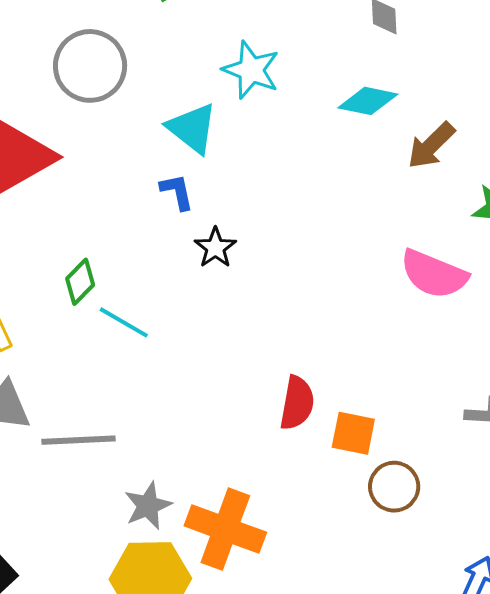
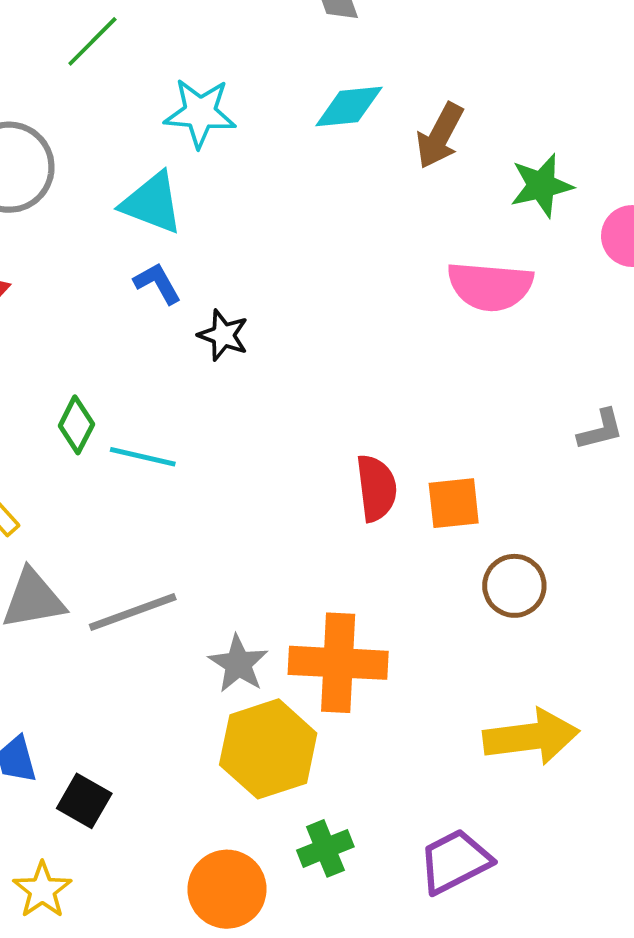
brown circle: (394, 487) -> (514, 586), moved

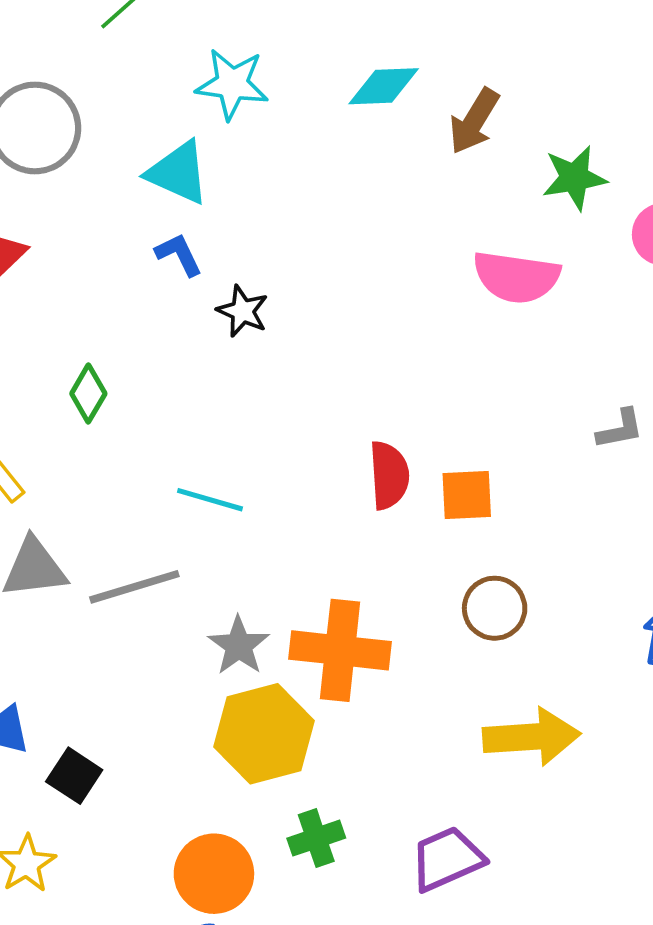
cyan line: (143, 457) -> (210, 500), moved
brown circle: (514, 586) -> (495, 608), moved

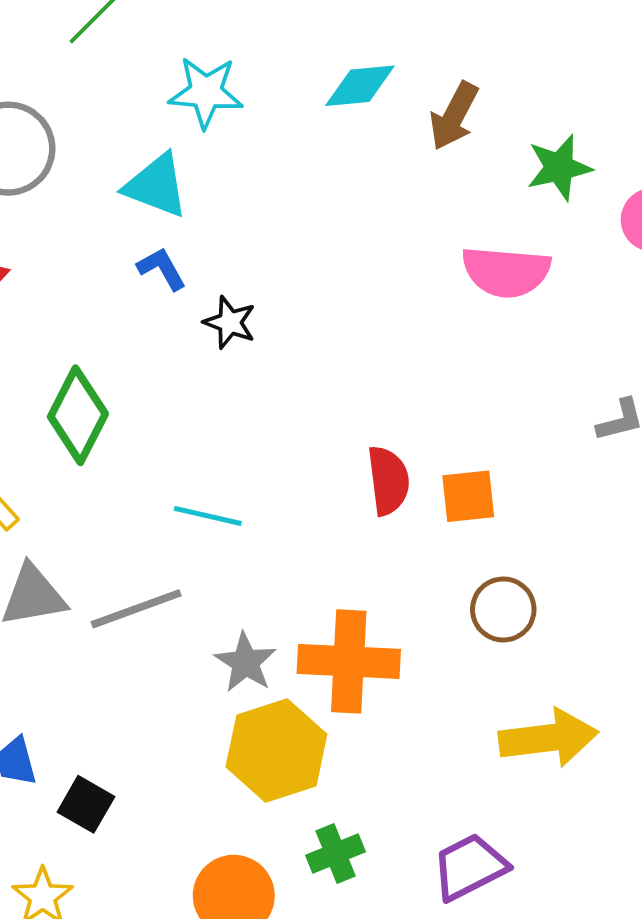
green diamond: (88, 394) -> (78, 415), size x1.6

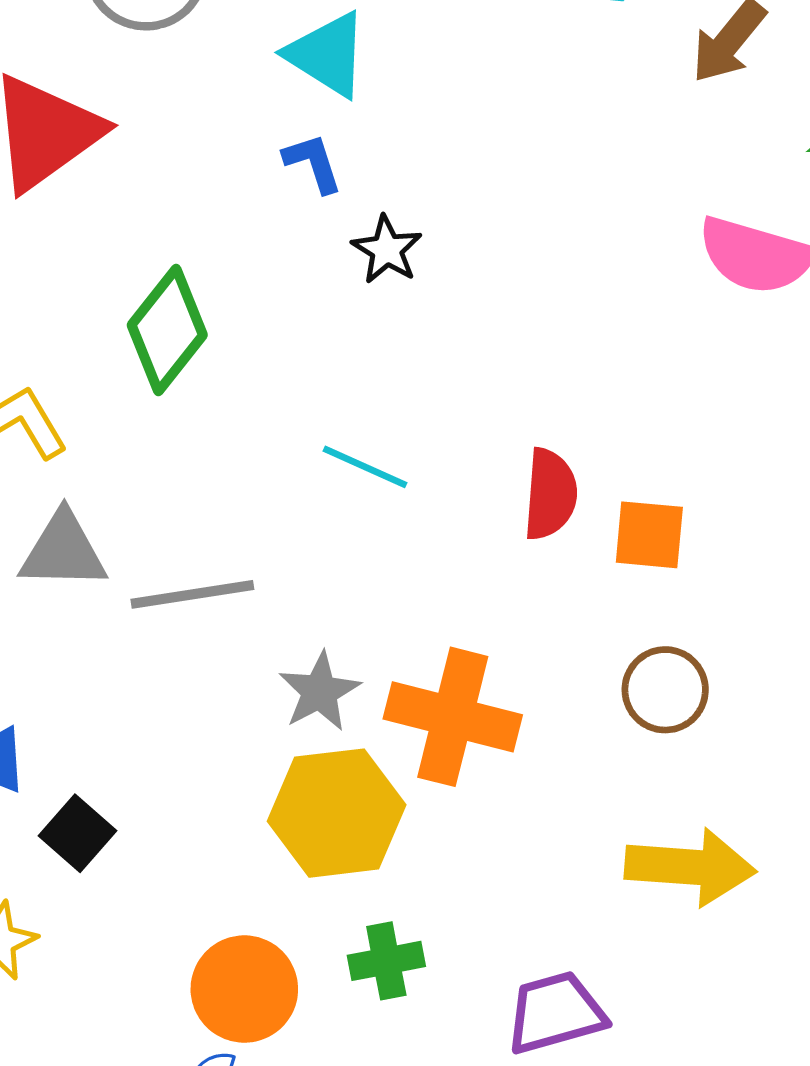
cyan line: (208, 516) -> (365, 467), moved

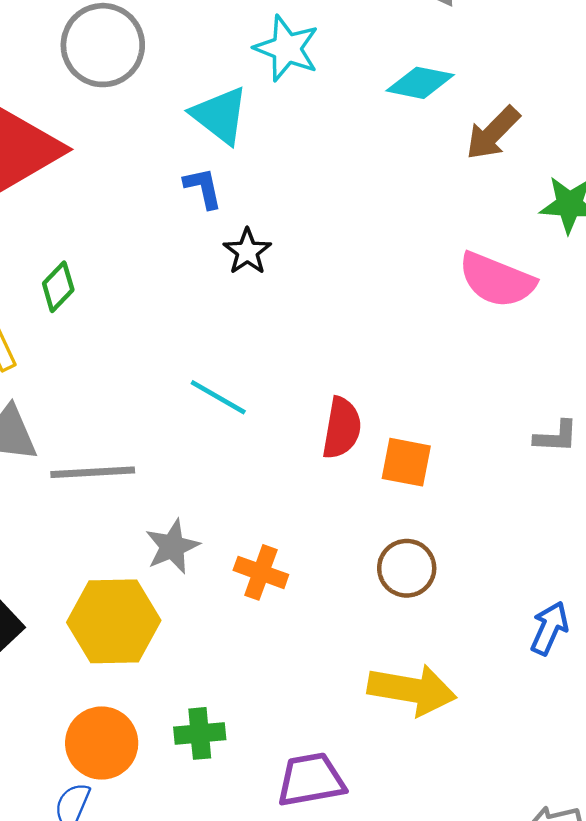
green diamond: (167, 330) -> (58, 287), moved, size x0.6
orange cross: (453, 717) -> (261, 572), size x0.6
yellow hexagon: (337, 813) -> (114, 621), moved

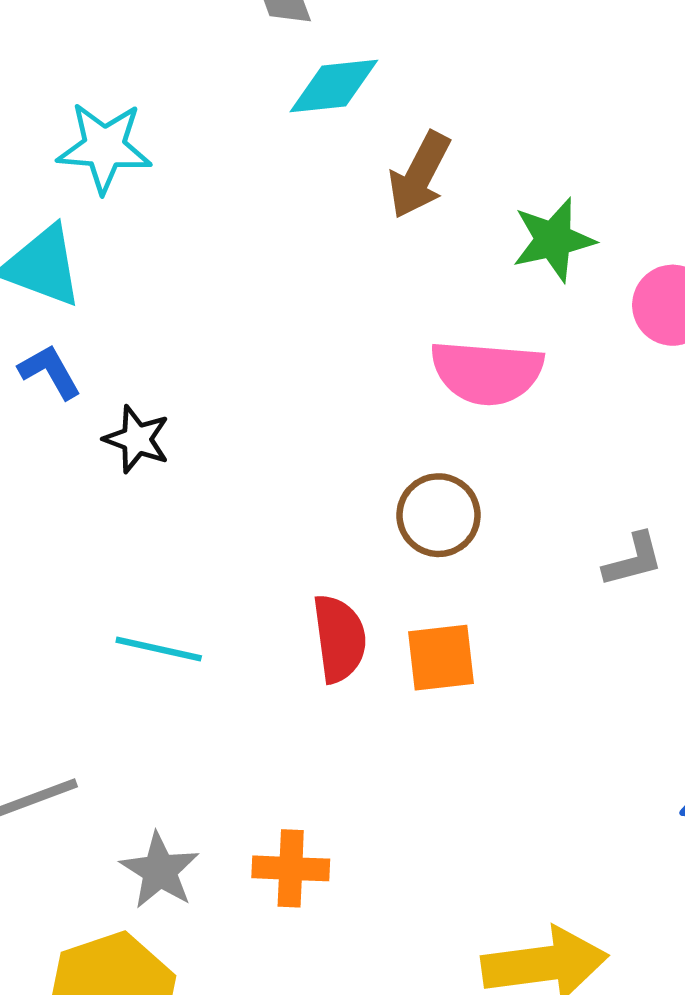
cyan diamond: (420, 83) -> (334, 86), moved
brown circle: (407, 568) -> (439, 515), moved

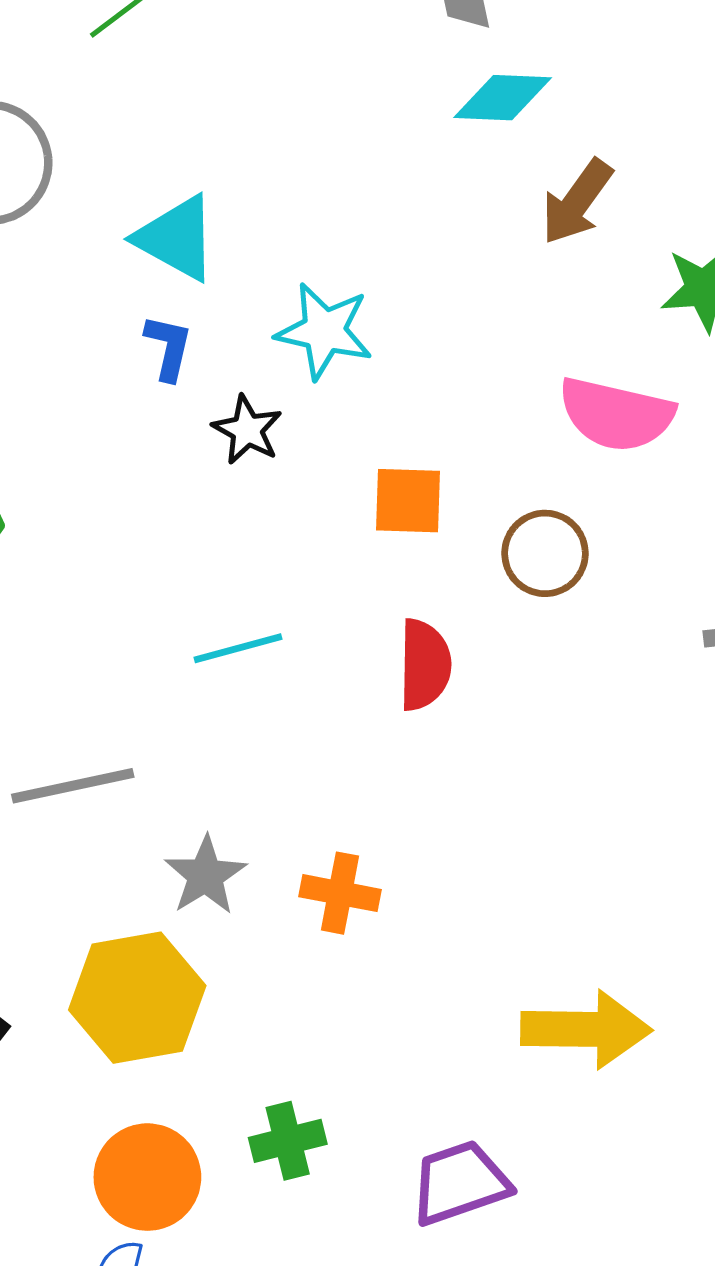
cyan star: (104, 147) -> (324, 331), moved
blue L-shape: (50, 372) -> (168, 347), turned 34
cyan line: (159, 649) -> (238, 648), turned -36
orange square: (441, 658) -> (408, 501), moved

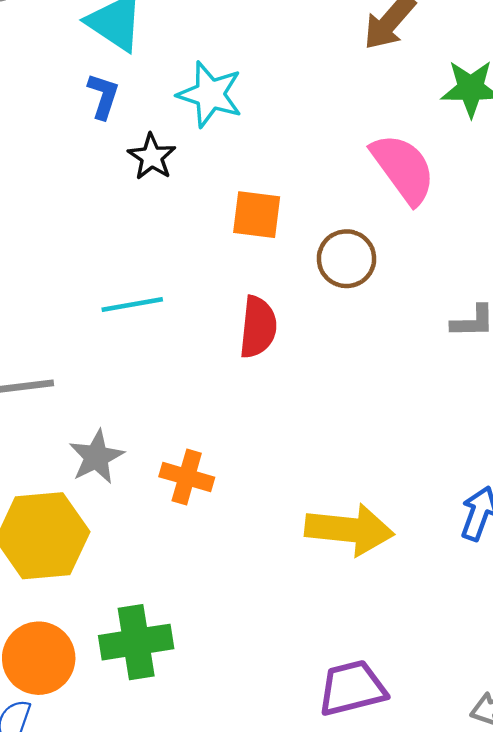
pink semicircle: (616, 414) -> (403, 169), turned -144
yellow arrow: (586, 1029) -> (349, 530), moved
green cross: (288, 1141) -> (136, 642), size x1.4
purple trapezoid: (460, 1183) -> (352, 688), moved

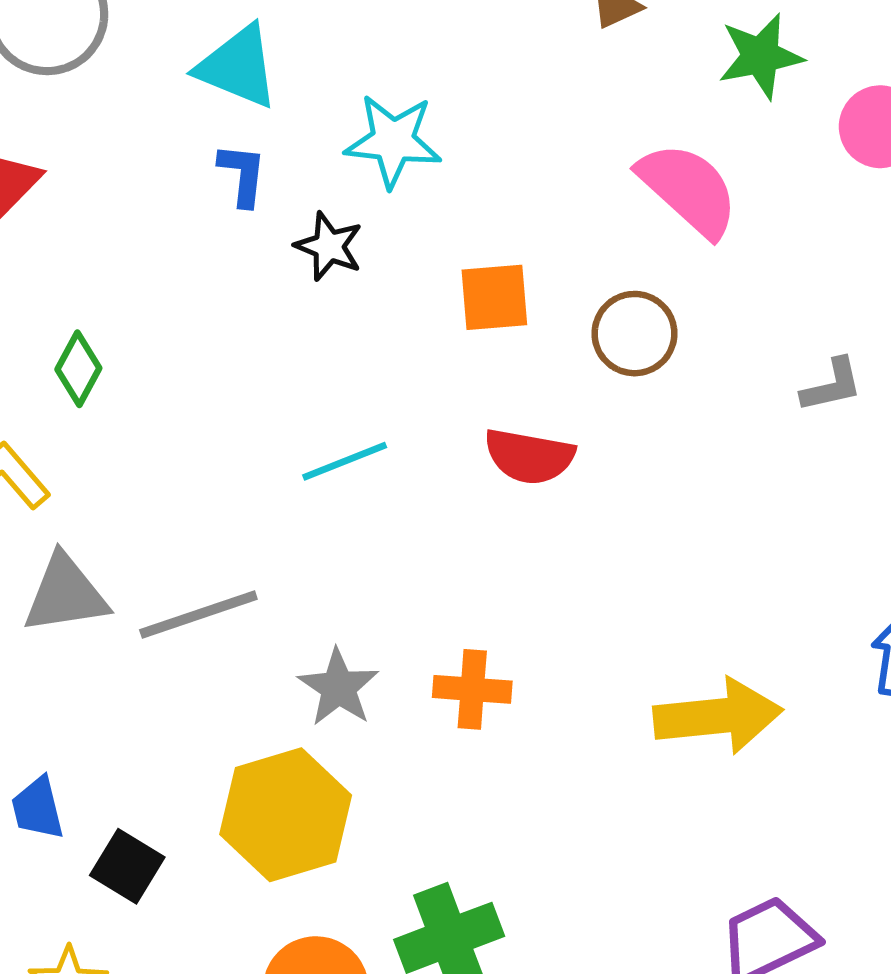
red semicircle: (258, 327) -> (529, 456), turned 106

